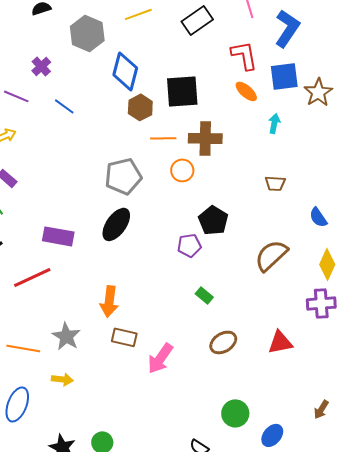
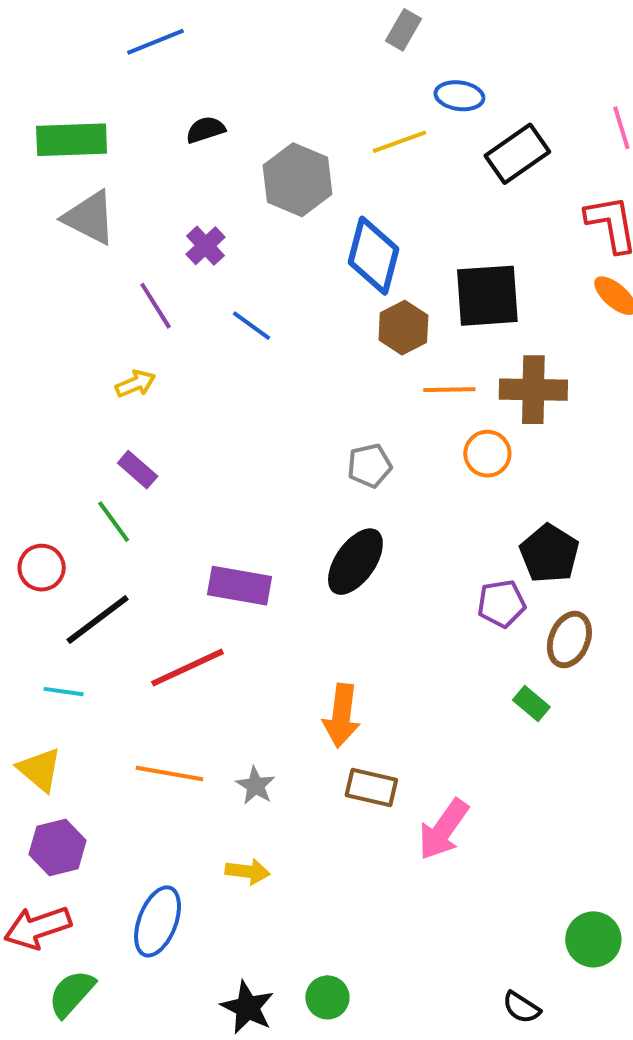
purple line: (16, 96) -> (156, 306), turned 35
gray pentagon: (123, 176) -> (369, 466), size x0.6
gray star: (66, 336) -> (256, 786), size x0.7
brown ellipse: (223, 342) -> (569, 640), moved, turned -36
orange line: (23, 348) -> (170, 774), moved

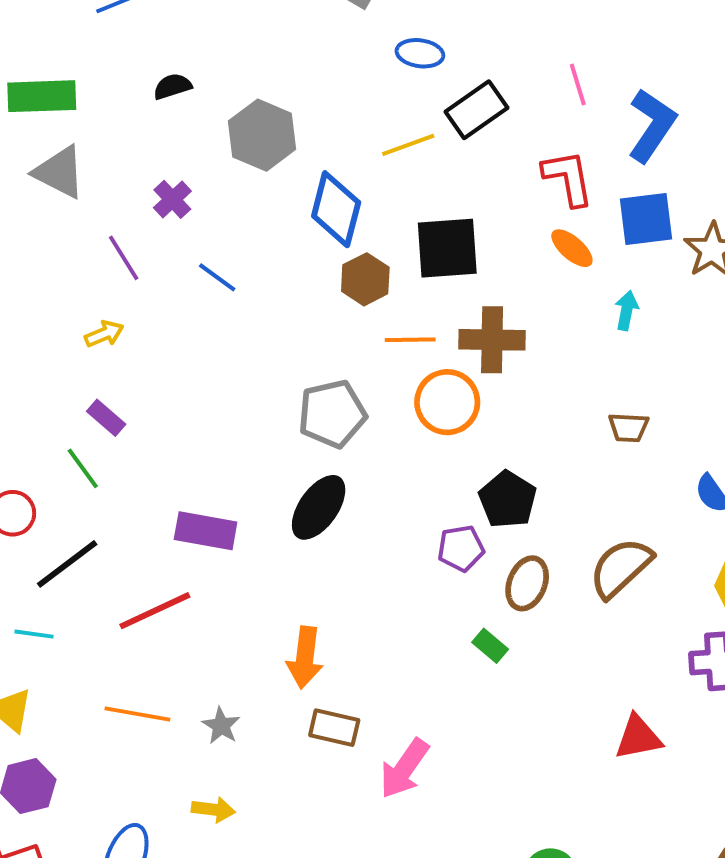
yellow line: (399, 142) -> (408, 145), moved
orange circle: (487, 454) -> (447, 402), size x1.4
gray pentagon: (369, 466) -> (332, 414), size x1.6

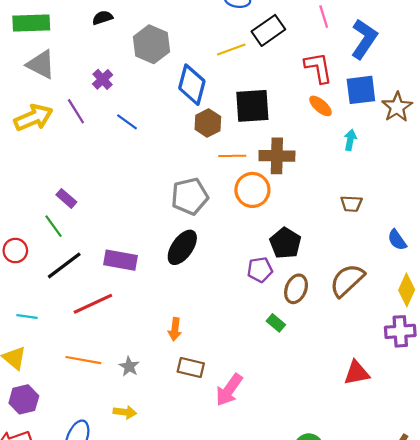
yellow arrow: (104, 334) -> (33, 118), moved, size x1.8
black line: (67, 564) -> (64, 265), moved
orange arrow: (305, 657) -> (175, 329), size x0.7

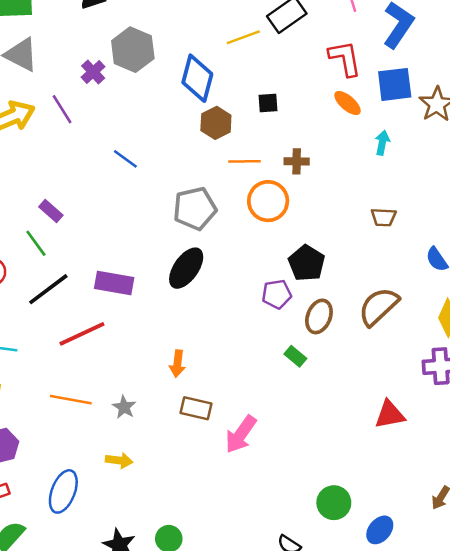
gray hexagon: (151, 44) -> (133, 50), moved
black square: (252, 106) -> (268, 103), size x0.5
blue line: (127, 122) -> (125, 159), moved
brown cross: (277, 156) -> (297, 161), size x0.6

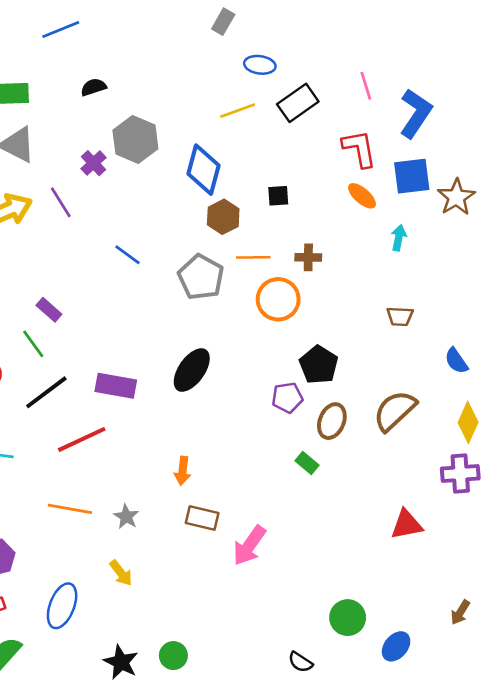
yellow line: (243, 37) -> (238, 111), moved
gray pentagon: (195, 209) -> (201, 277), moved, turned -30
yellow arrow: (119, 460) -> (121, 573), turned 45

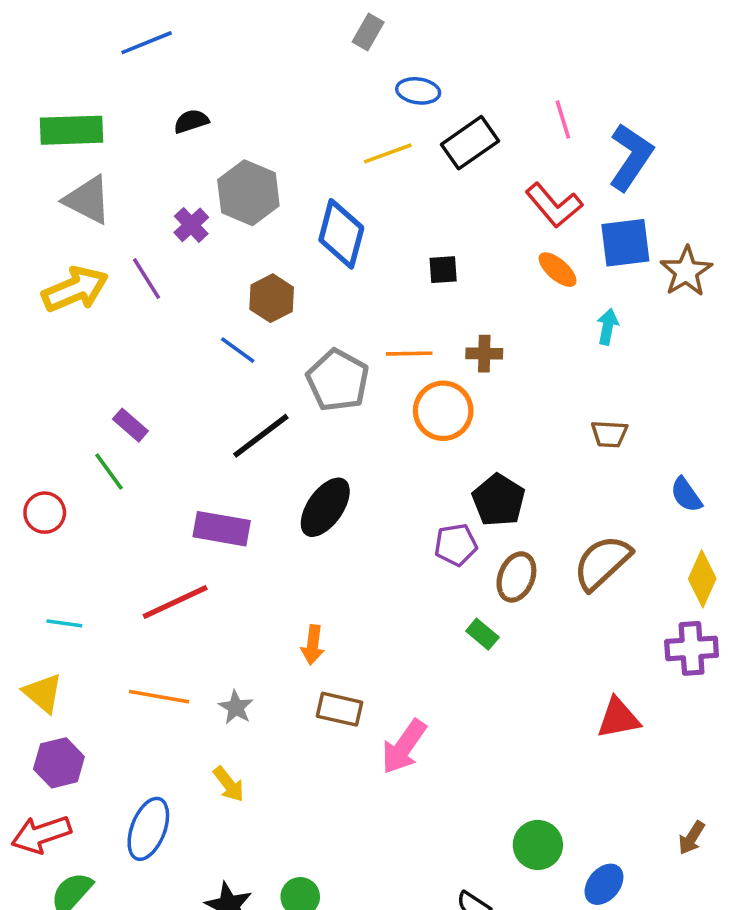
red L-shape: (359, 149) -> (554, 205), turned 150
brown hexagon: (223, 217) -> (272, 298), moved
black line: (46, 392) -> (261, 436), moved

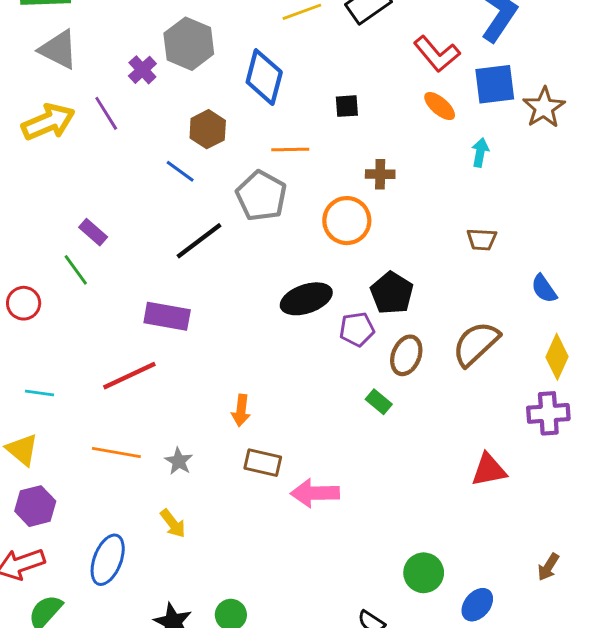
orange line: (409, 354) -> (290, 150), moved
black ellipse: (325, 507) -> (306, 299), moved, turned 36
pink arrow: (404, 747) -> (315, 493), turned 54

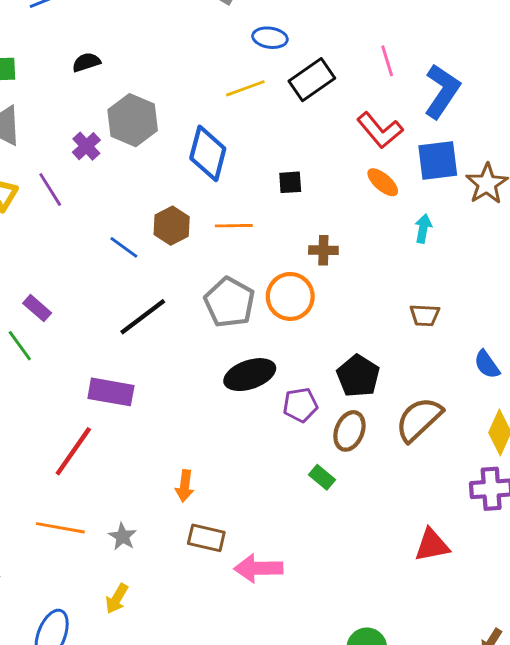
brown hexagon: (208, 129) -> (172, 226), moved
gray pentagon: (261, 196) -> (229, 302), moved
black pentagon: (392, 293) -> (358, 376), moved
red line: (129, 376) -> (73, 451), turned -30
yellow arrow: (173, 523) -> (117, 599), turned 68

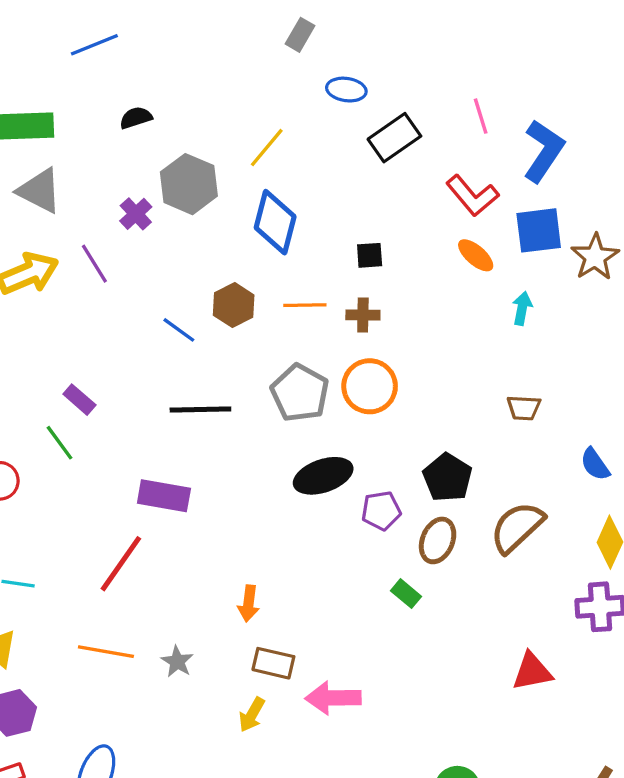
yellow line: (245, 88) -> (267, 148), moved, turned -30
brown cross: (323, 250) -> (363, 315), moved
black line: (143, 317) -> (200, 410), turned 36
yellow arrow: (117, 599) -> (252, 715), moved

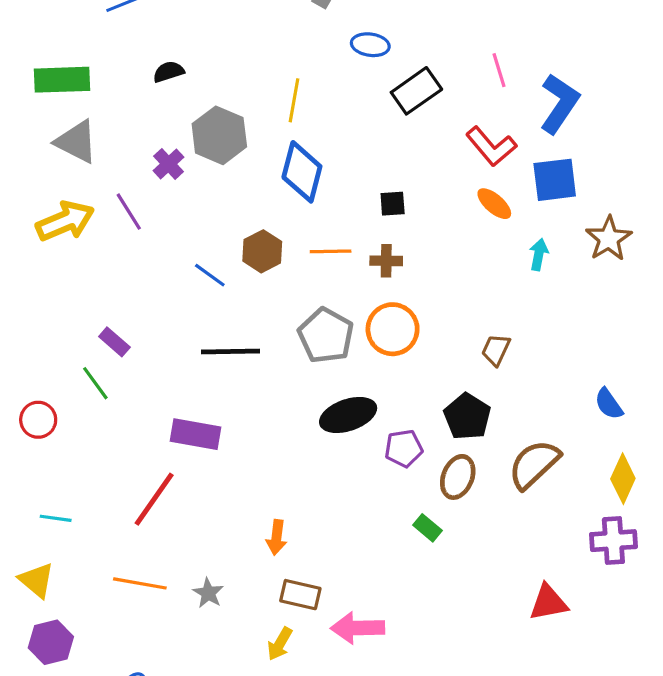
yellow line: (267, 148) -> (294, 100), turned -30
brown star: (595, 257) -> (609, 239), moved
brown trapezoid: (524, 408) -> (496, 350), moved, turned 112

